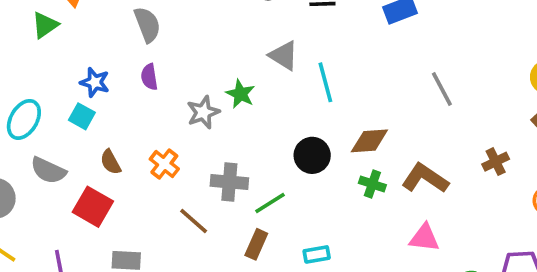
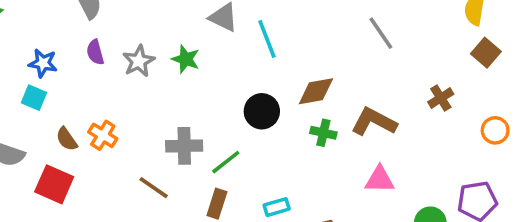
gray star: (203, 112) -> (139, 61), moved
orange cross: (164, 164) -> (103, 135), moved

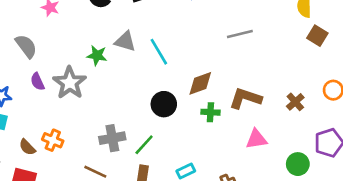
gray line: (381, 33) -> (240, 34), turned -60
green star: (186, 59) -> (97, 56), moved
gray star: (139, 61) -> (70, 83), size x1.4
brown cross: (441, 98) -> (295, 102), moved

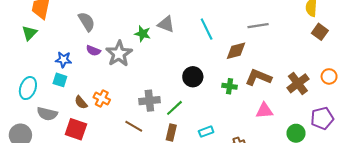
cyan line: (159, 52) -> (207, 29), moved
purple semicircle: (37, 82) -> (93, 51), turned -48
brown diamond: (200, 83) -> (236, 51), moved
brown cross: (295, 102) -> (298, 83), size x1.5

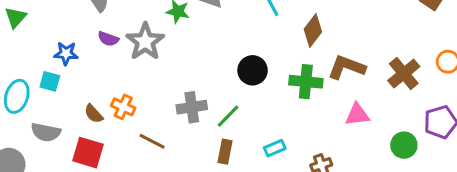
brown diamond: (236, 51) -> (313, 30), turned -35
cyan square: (60, 80) -> (50, 81), moved
green cross: (230, 86) -> (306, 82), size x1.5
brown line: (134, 126) -> (152, 141), moved

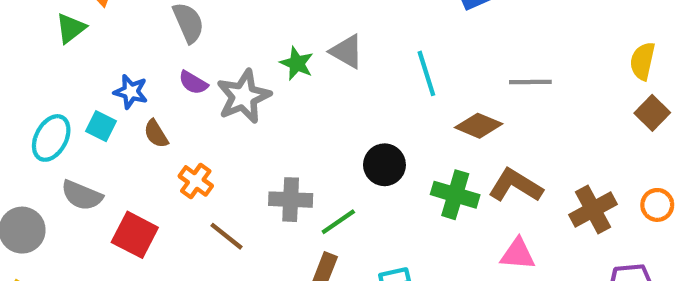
brown diamond: (313, 30) -> (479, 126), turned 64
brown semicircle: (94, 114) -> (156, 134), moved

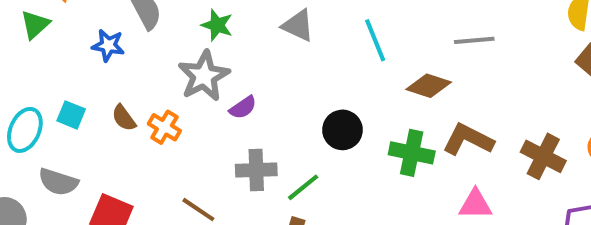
green star: (297, 63) -> (217, 25), moved
purple semicircle: (193, 83) -> (243, 108), moved, turned -60
blue star: (131, 92) -> (108, 45), moved
orange cross: (196, 181) -> (164, 127), moved
brown cross: (593, 210) -> (543, 156), turned -30

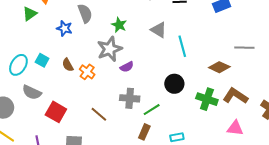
cyan line: (375, 40) -> (182, 46), moved

